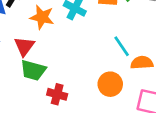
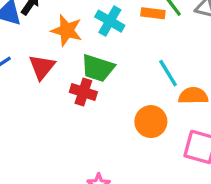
green trapezoid: (33, 70) -> (98, 68), moved
red cross: (57, 94) -> (83, 92), moved

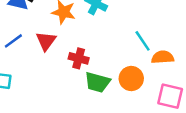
green trapezoid: (98, 68) -> (97, 82), moved

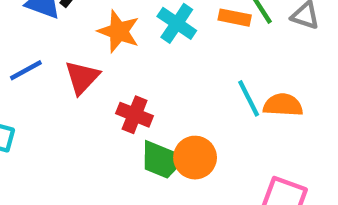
orange semicircle: (163, 57) -> (283, 105), moved
orange circle: (131, 79) -> (195, 158), moved

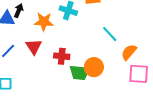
orange semicircle: (283, 105) -> (129, 52), moved, turned -36

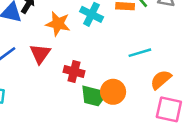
cyan line: (110, 34) -> (140, 53), turned -72

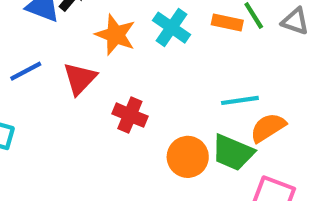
orange semicircle: (161, 80) -> (268, 128), moved
green trapezoid: (94, 96) -> (233, 152), moved

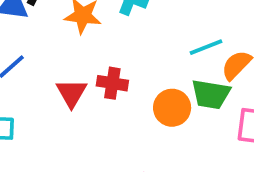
red triangle: (80, 79) -> (71, 93), moved

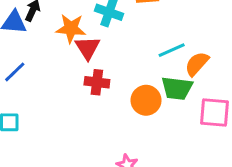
red triangle: (71, 93) -> (88, 48), moved

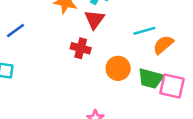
red triangle: (88, 48) -> (94, 19), moved
green trapezoid: (177, 88) -> (151, 78), moved

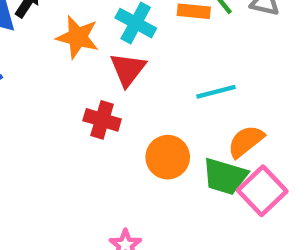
orange semicircle: (163, 45) -> (246, 141), moved
pink square: (172, 86) -> (262, 191), turned 32

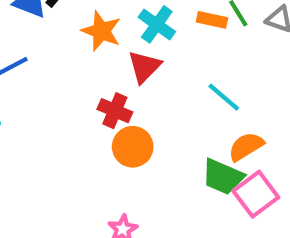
cyan line: (216, 92) -> (224, 97), turned 48
orange circle: (168, 157) -> (133, 147), moved

